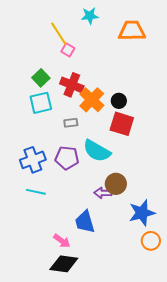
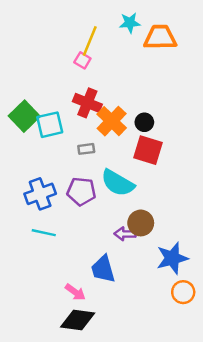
cyan star: (90, 16) -> (130, 23), moved
yellow line: (59, 34) -> (90, 41), moved, turned 55
green square: (41, 78) -> (24, 116), moved, size x1.4

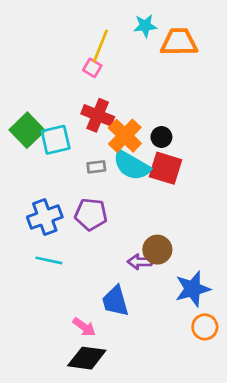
cyan semicircle: (118, 183) -> (132, 165), moved

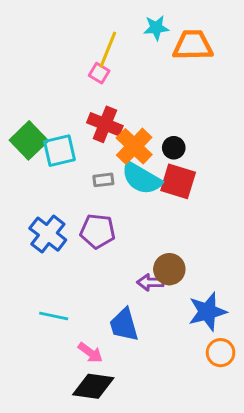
blue cross: (45, 217) -> (48, 234), turned -32
cyan line: (49, 260) -> (54, 316), moved

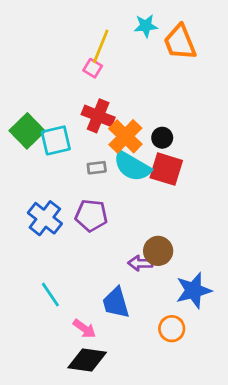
orange trapezoid: (193, 45) -> (180, 42), turned -111
cyan line: (54, 316) -> (50, 295), turned 44
orange circle: (221, 353) -> (172, 329), moved

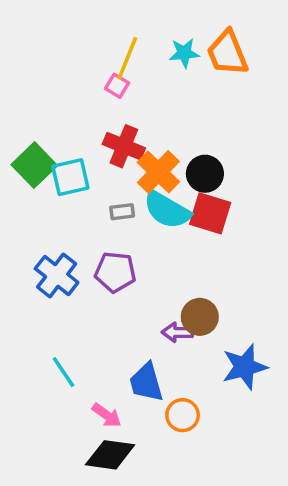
cyan star: (146, 26) -> (184, 53), moved
black circle: (162, 138) -> (205, 174), size x1.4
orange circle: (172, 329) -> (183, 415), moved

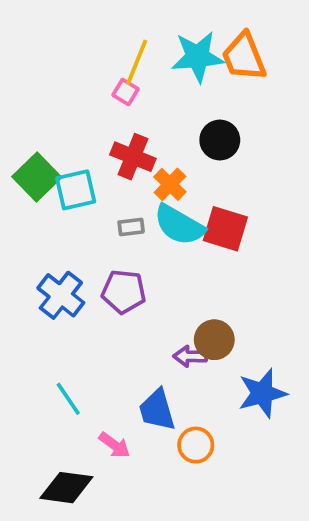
cyan star: (184, 53) -> (198, 57), size x1.6
orange cross: (158, 172) -> (170, 184), size x0.7
black circle: (205, 174) -> (220, 140), moved
black diamond: (110, 455) -> (66, 488), moved

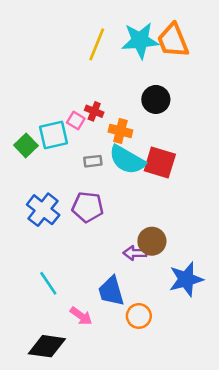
pink square: (126, 92) -> (76, 120), moved
red cross: (133, 157) -> (94, 111), size x0.6
green square: (37, 177) -> (26, 145), moved, size x0.7
orange cross: (170, 184) -> (120, 131), turned -30

